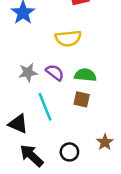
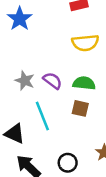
yellow semicircle: (68, 38) -> (85, 43), moved
gray star: (28, 73) -> (25, 81), turned 30

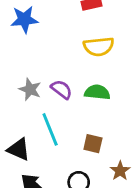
blue star: (20, 19) -> (24, 19), turned 30
brown square: (80, 108) -> (93, 144), moved

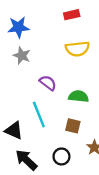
gray star: (30, 89) -> (22, 56), moved
green semicircle: (97, 92) -> (78, 96), moved

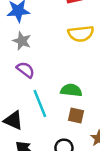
purple semicircle: (48, 83) -> (25, 70), moved
green semicircle: (78, 96) -> (71, 90), moved

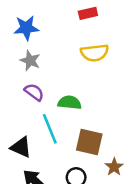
green semicircle: (71, 90) -> (70, 103), moved
brown square: (76, 115) -> (89, 142), size x1.5

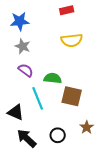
brown square: (89, 142) -> (72, 96), moved

